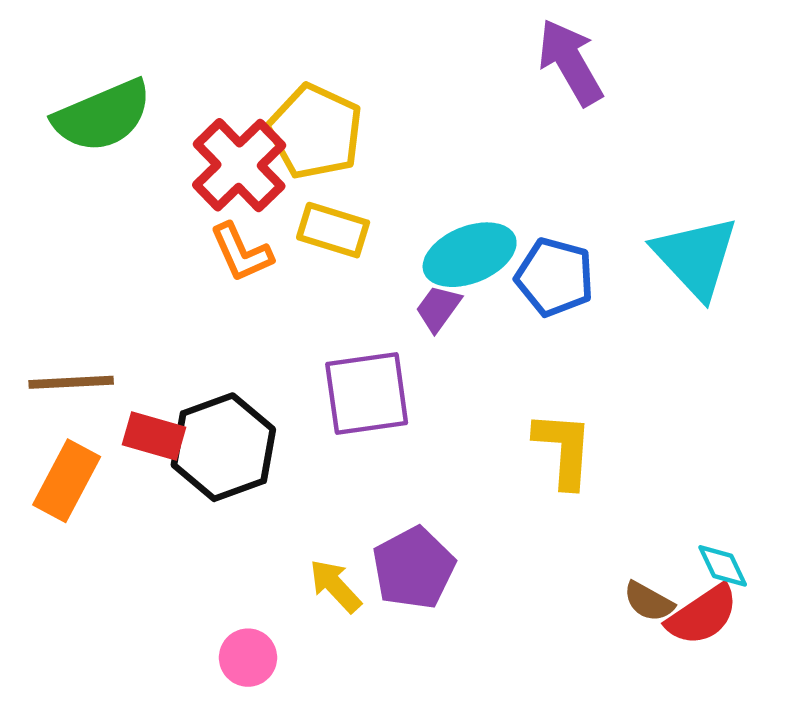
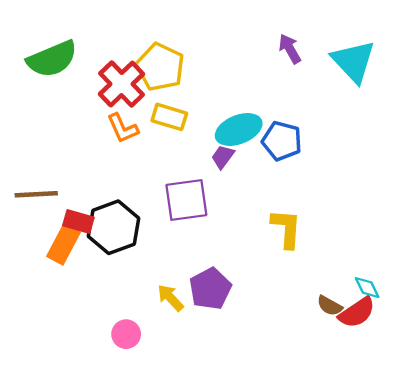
purple arrow: (570, 62) -> (290, 49), moved, size x0.7
cyan triangle: (696, 257) -> (354, 61), moved
orange rectangle: (67, 481) -> (64, 244), moved

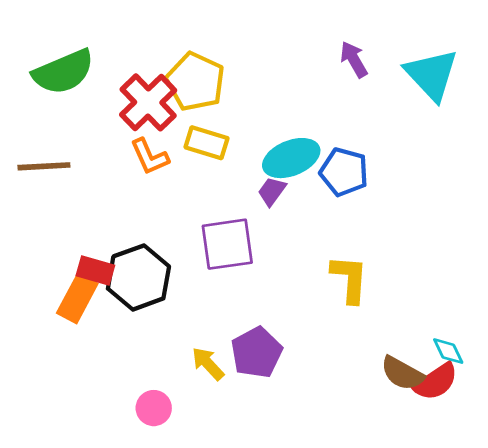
brown line: (36, 194) -> (44, 166), moved
brown semicircle: (330, 306) -> (402, 373), size x1.4

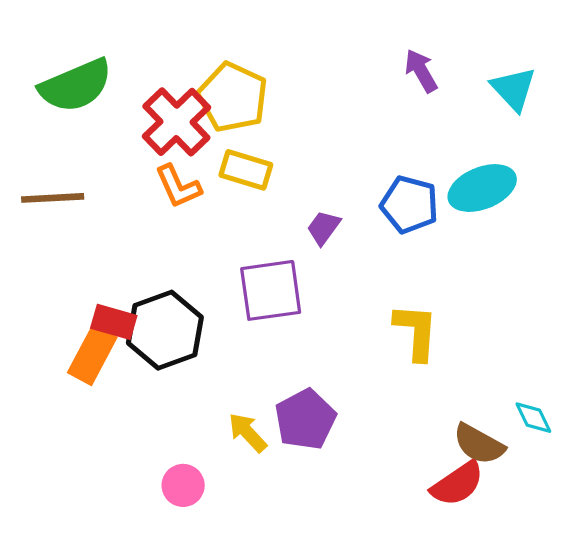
cyan triangle: (432, 75) -> (514, 89), size x0.7
cyan ellipse: (291, 158) -> (482, 188), moved
red semicircle: (436, 382) -> (457, 484), moved

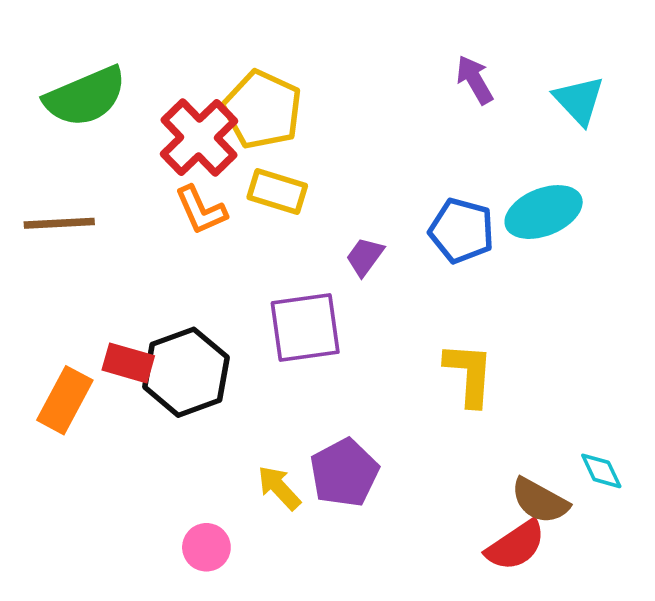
orange rectangle: (92, 355) -> (65, 400), moved

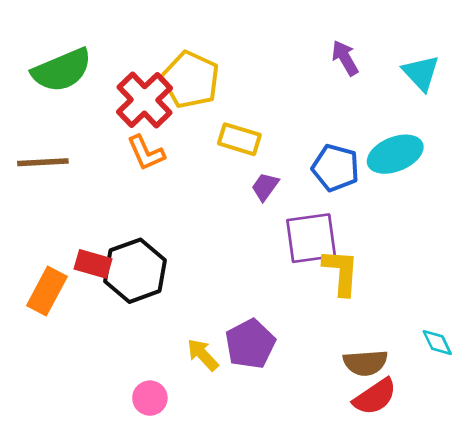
yellow rectangle: (277, 192) -> (239, 139), moved
purple square: (305, 328) -> (311, 238), moved
brown semicircle: (540, 501) -> (365, 363), moved, turned -33

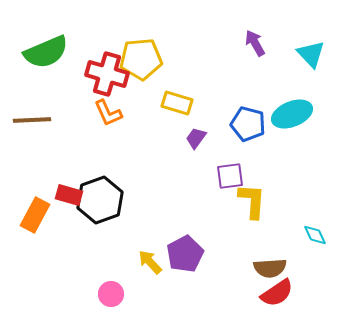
yellow pentagon: (191, 80) -> (141, 59), turned -30
red cross: (145, 100) -> (107, 74), turned -30
purple square: (311, 238) -> (230, 176), size x0.7
cyan diamond: (437, 342) -> (315, 235), moved

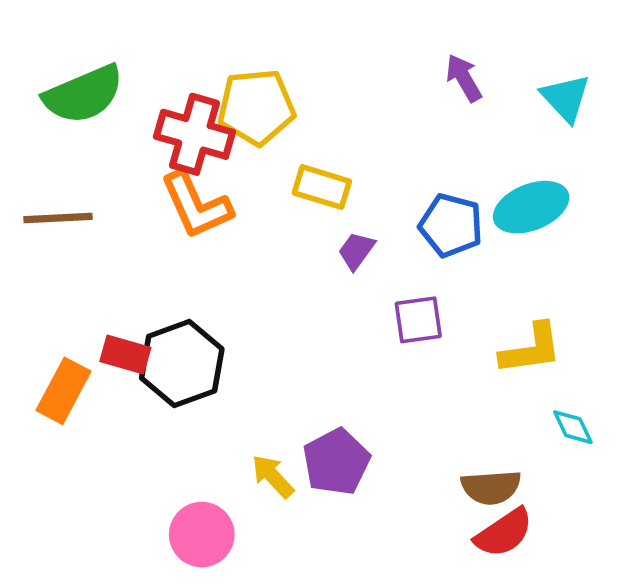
orange L-shape: (108, 113) -> (196, 205), size x1.4
yellow L-shape: (252, 201) -> (531, 349), moved, turned 78
pink circle: (111, 294) -> (202, 535), size x1.4

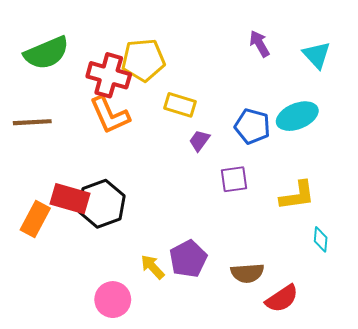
red rectangle: (125, 354) -> (70, 199), size x1.4
cyan diamond: (573, 427) -> (321, 239), turned 30
brown semicircle: (491, 487) -> (247, 273), moved

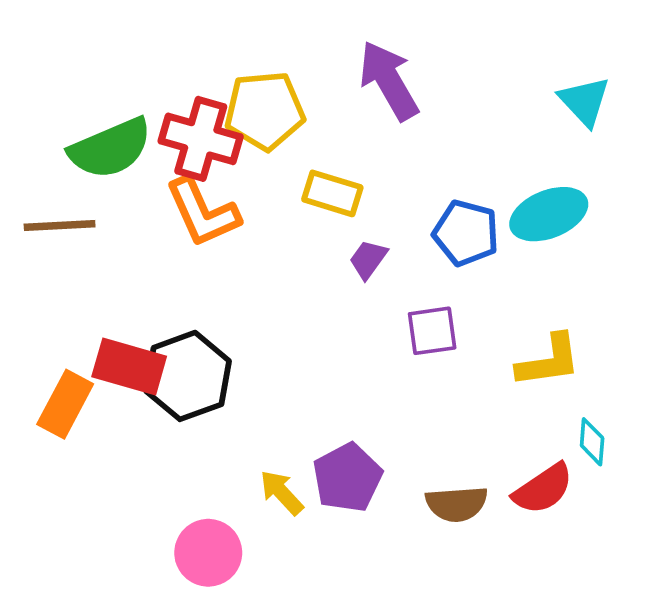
purple arrow: (260, 44) -> (389, 81), moved, size x1.6
green semicircle: (47, 53) -> (110, 148), moved
red semicircle: (282, 299) -> (543, 489), moved

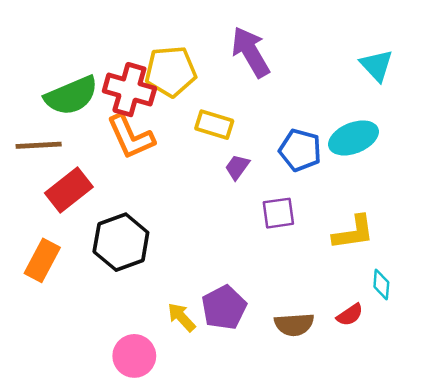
red rectangle: (129, 367) -> (69, 190), moved, turned -54
red semicircle: (543, 489) -> (350, 315), size x0.7

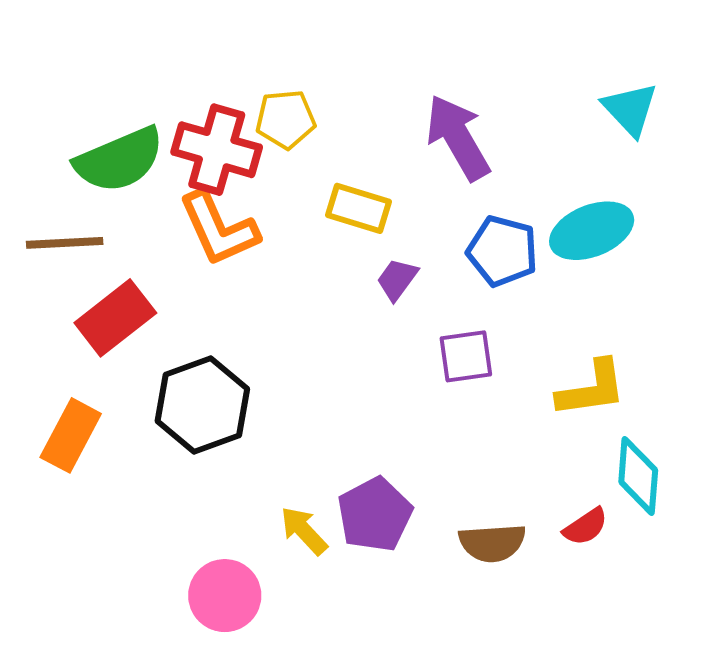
purple arrow: (251, 52) -> (458, 137), moved
yellow pentagon: (171, 71) -> (286, 119), size x0.7
cyan diamond: (381, 285) -> (638, 476), size x1.5

